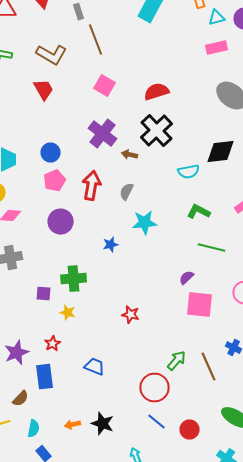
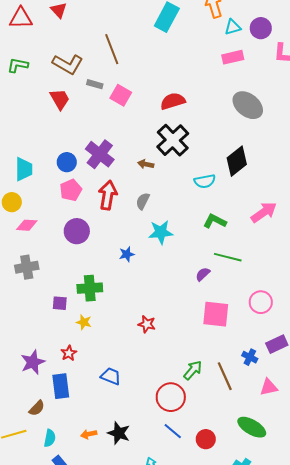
gray rectangle: (79, 12) -> (95, 84), moved, turned -56
purple cross: (103, 134) -> (100, 154), moved
black diamond: (221, 152) -> (237, 161), turned -32
purple semicircle: (187, 278) -> (203, 274), moved

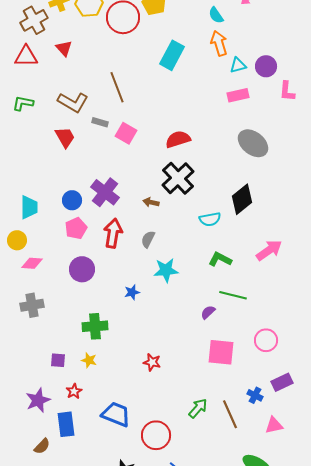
purple square: (60, 303) -> (58, 360), moved
blue trapezoid: (111, 376) -> (116, 414), size x1.4
red circle: (171, 397) -> (156, 435), moved

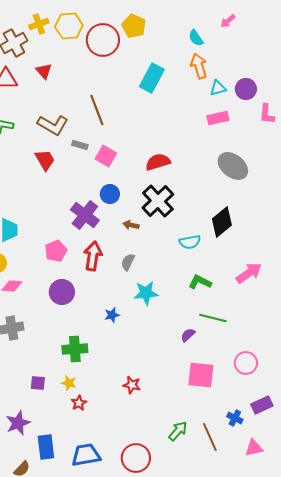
blue circle: (72, 200) -> (110, 194), moved
red star: (74, 391) -> (79, 403), moved
blue trapezoid: (116, 414) -> (86, 455), moved, turned -32

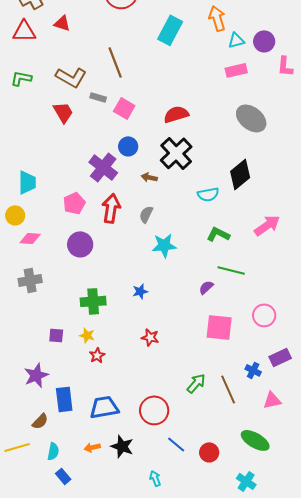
red triangle: (44, 71) -> (62, 23), turned -30
blue star: (112, 315) -> (140, 291), moved

